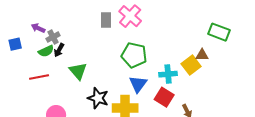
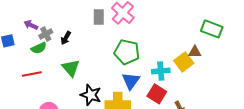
black arrow: (59, 50) -> (66, 38), moved

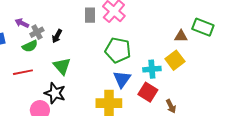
brown triangle: (195, 52) -> (181, 36), moved
black star: (91, 95) -> (55, 93), moved

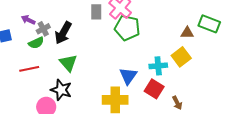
black arrow: (57, 36) -> (63, 33), size x1.6
green pentagon: (118, 50) -> (127, 28), moved

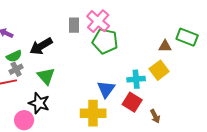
gray cross: (43, 29) -> (16, 69), moved
black arrow: (63, 33) -> (41, 46), turned 30

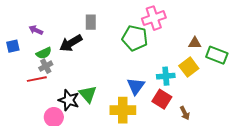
pink cross: (98, 21) -> (154, 18), moved, turned 30
gray rectangle: (74, 25) -> (91, 22), moved
green rectangle: (187, 37) -> (217, 55), moved
green triangle: (46, 76) -> (88, 94), moved

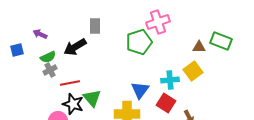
green pentagon: (135, 38) -> (139, 42), turned -30
green rectangle: (217, 55) -> (221, 41), moved
red line: (37, 79) -> (70, 83), moved

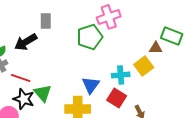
brown triangle: (199, 47) -> (156, 48), moved
red line: (70, 83) -> (21, 78), turned 30

